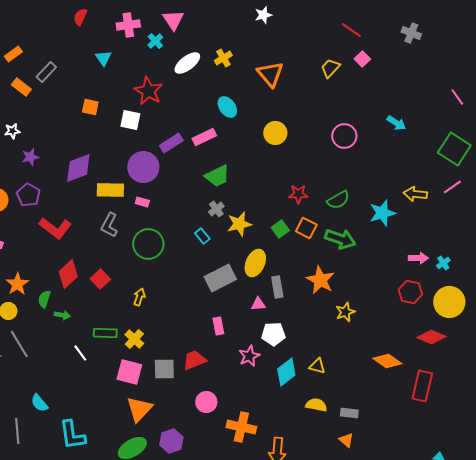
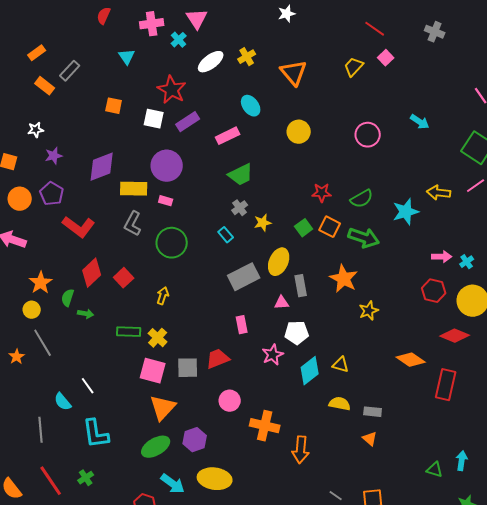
purple rectangle: (171, 143) -> (188, 122), moved
yellow star: (239, 224) -> (263, 223), size x0.7
white line: (80, 353) -> (88, 386), moved

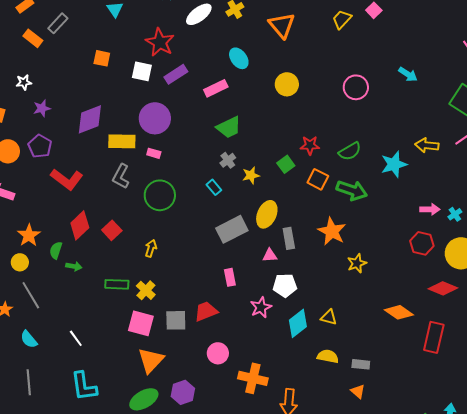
green square: (304, 228) -> (286, 164), moved
cyan semicircle: (63, 402) -> (29, 339), moved

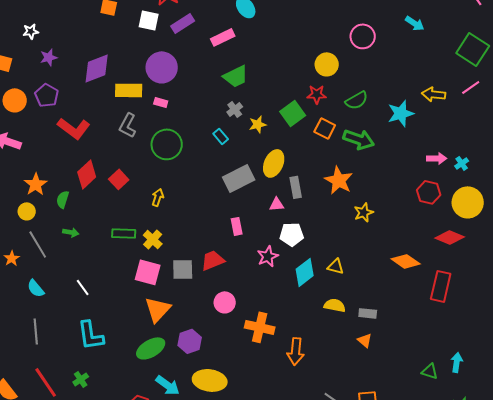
yellow circle: (287, 84) -> (327, 64), moved
green square: (286, 164) -> (293, 113), size x1.4
green arrow: (74, 266) -> (71, 232), moved

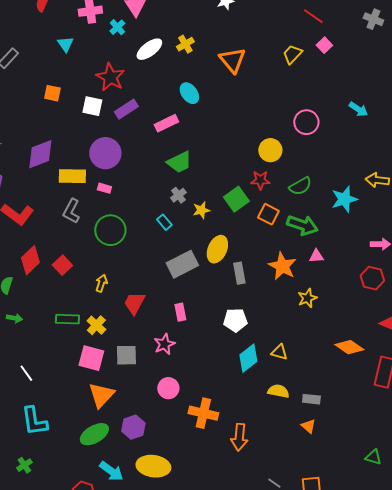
pink triangle: (277, 204) -> (316, 256), moved
pink star: (268, 256) -> (164, 344), moved
red trapezoid: (213, 260) -> (134, 303), moved, turned -40

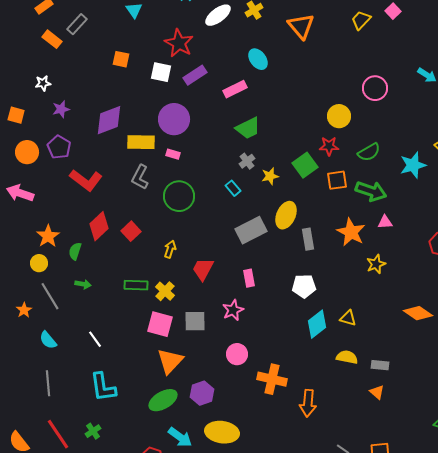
orange square: (268, 214) -> (337, 180), turned -35

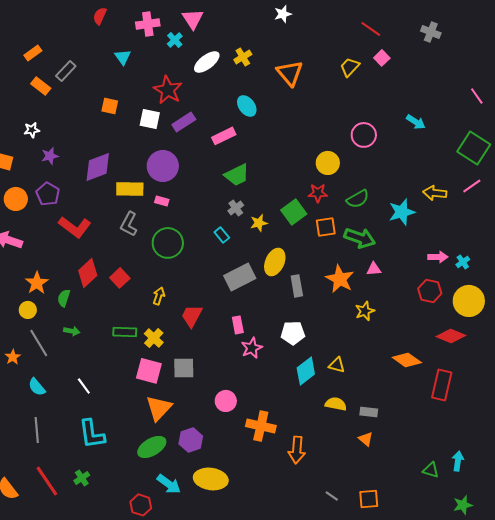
pink star: (233, 310) -> (252, 348), moved

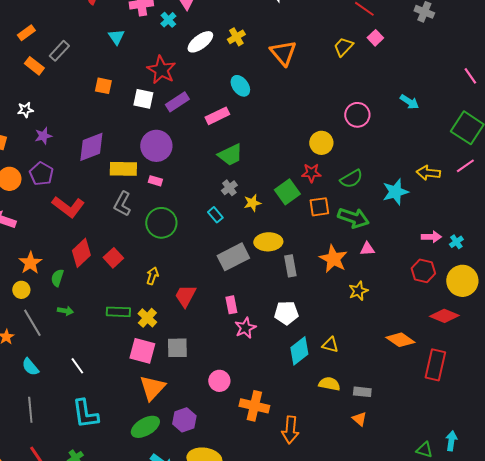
yellow ellipse: (275, 262) -> (268, 242), turned 64

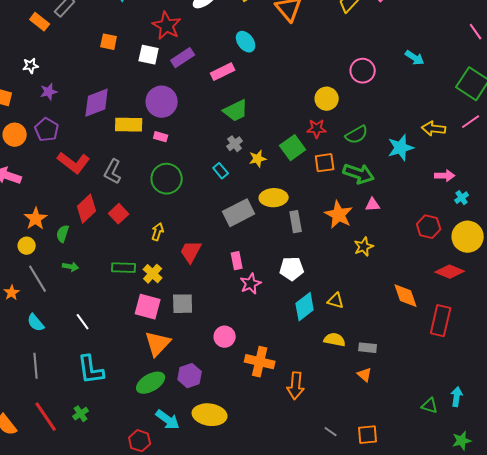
gray L-shape: (122, 204) -> (113, 172), moved
pink arrow: (431, 237) -> (445, 176), moved
orange diamond: (400, 340) -> (406, 296), turned 36

